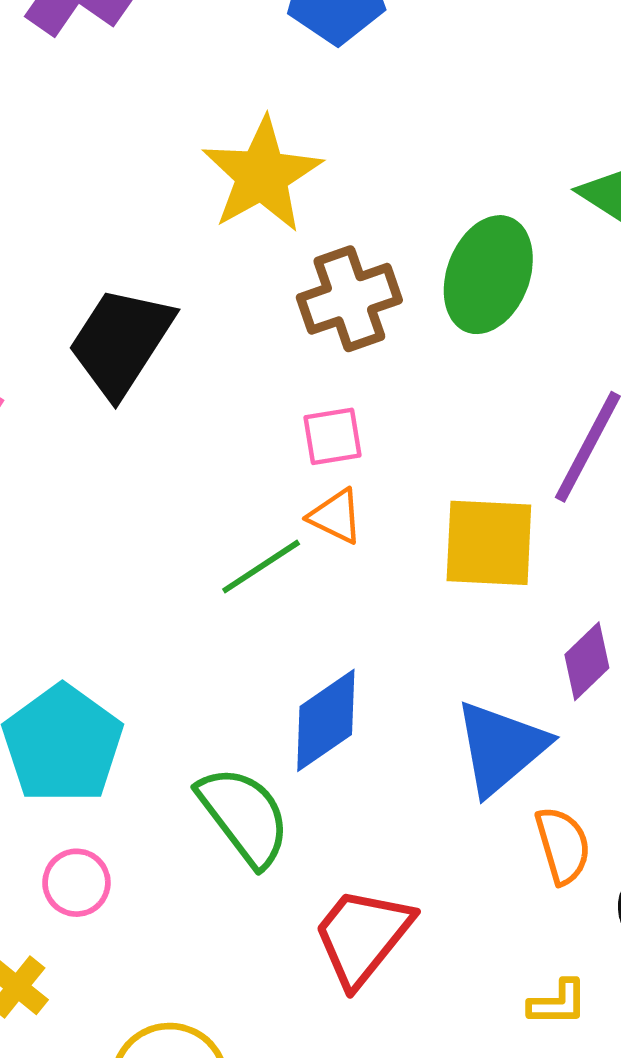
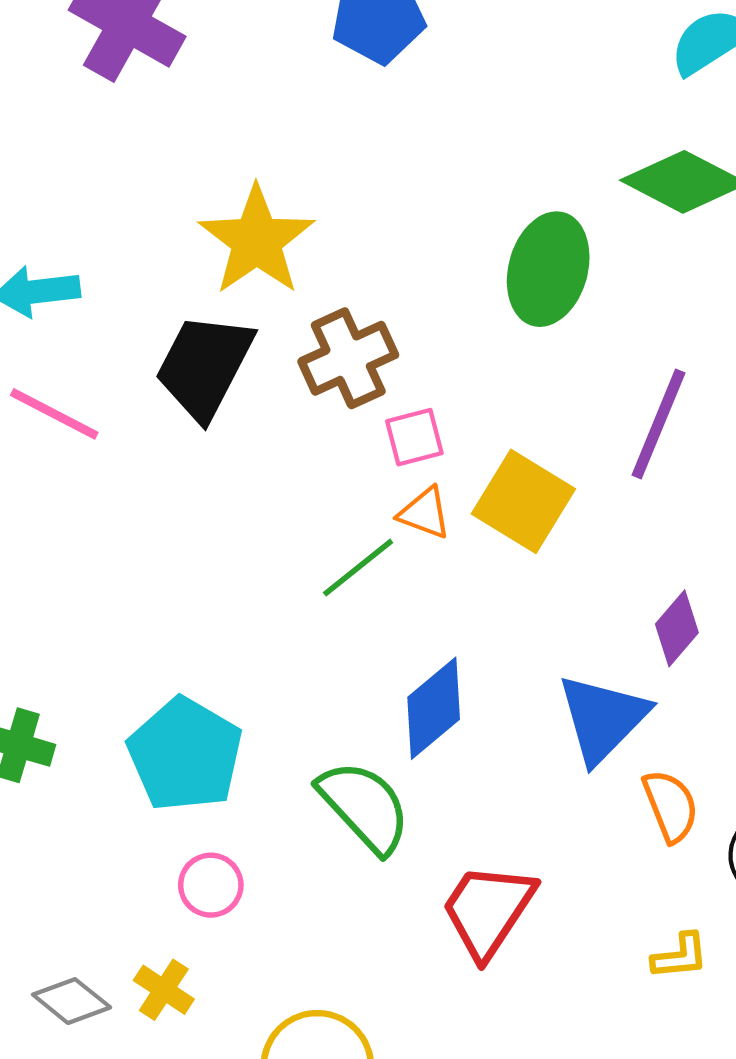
yellow star: (262, 175) -> (257, 240), moved
brown cross: (349, 299) -> (348, 358), moved
yellow square: (489, 543) -> (523, 501), moved, turned 34

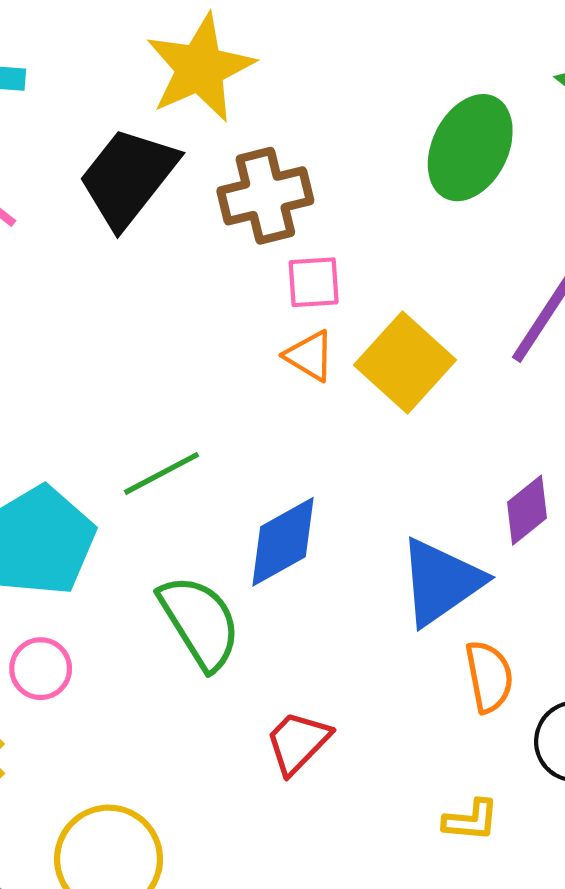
green line: (358, 568) -> (162, 473), moved
red trapezoid: (488, 910) -> (298, 742), size x0.7

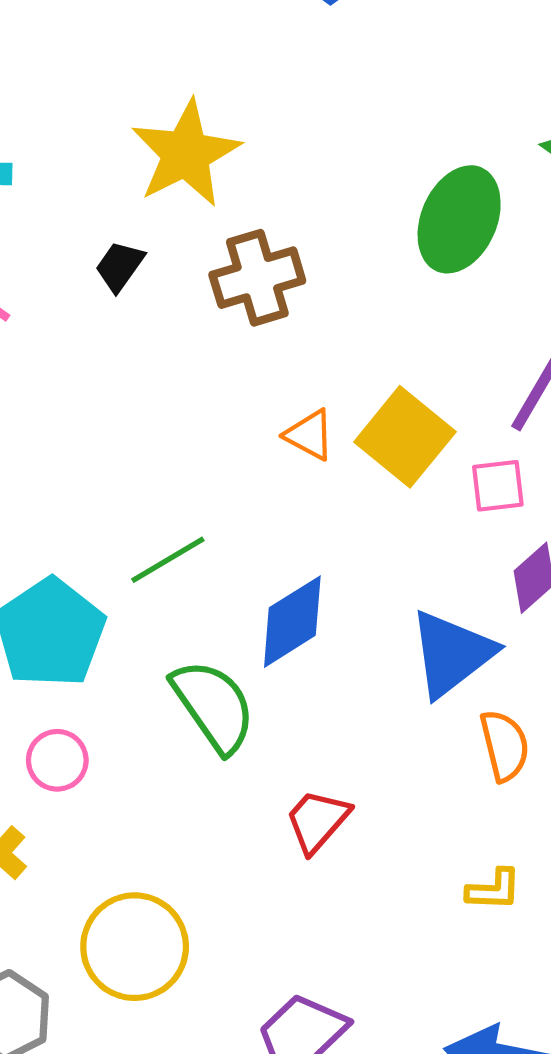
black trapezoid: (128, 177) -> (120, 266), size x0.5
pink square: (314, 282) -> (498, 486), moved

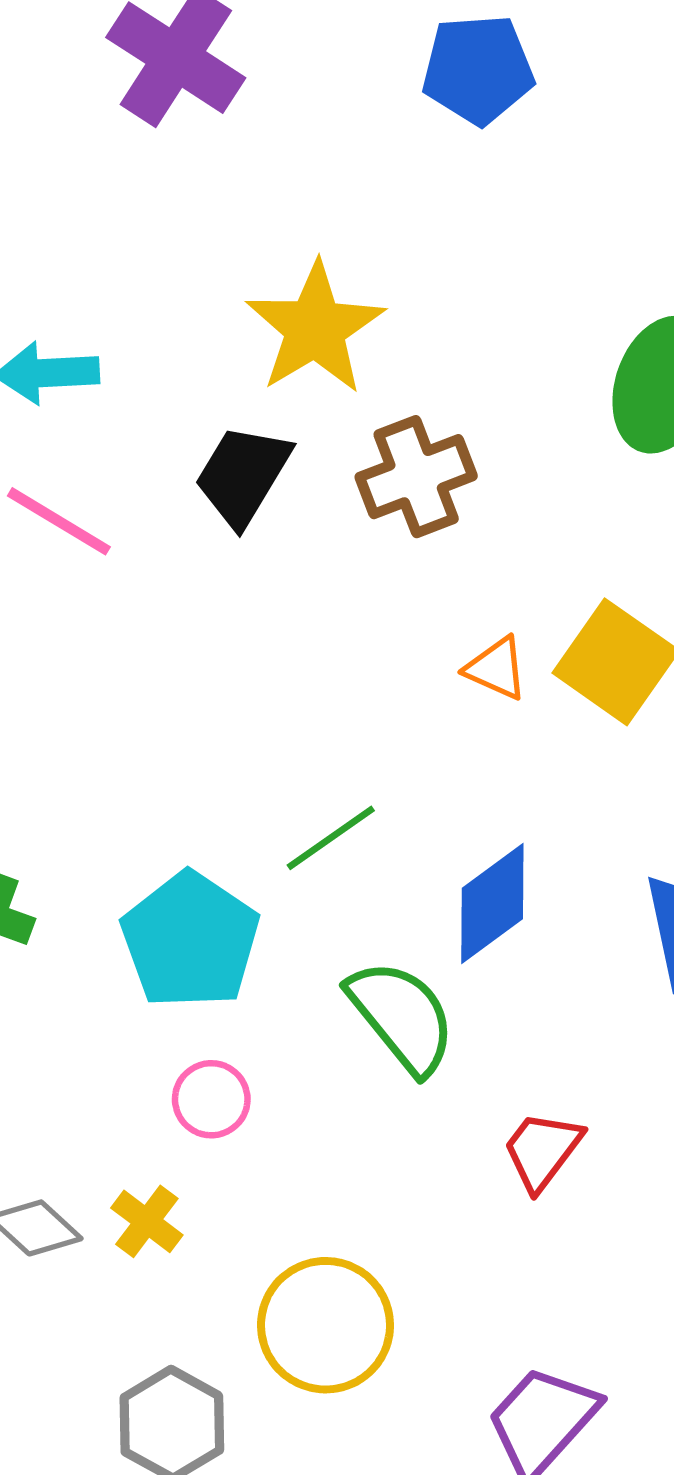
black trapezoid: (120, 266) -> (243, 475), size x1.6

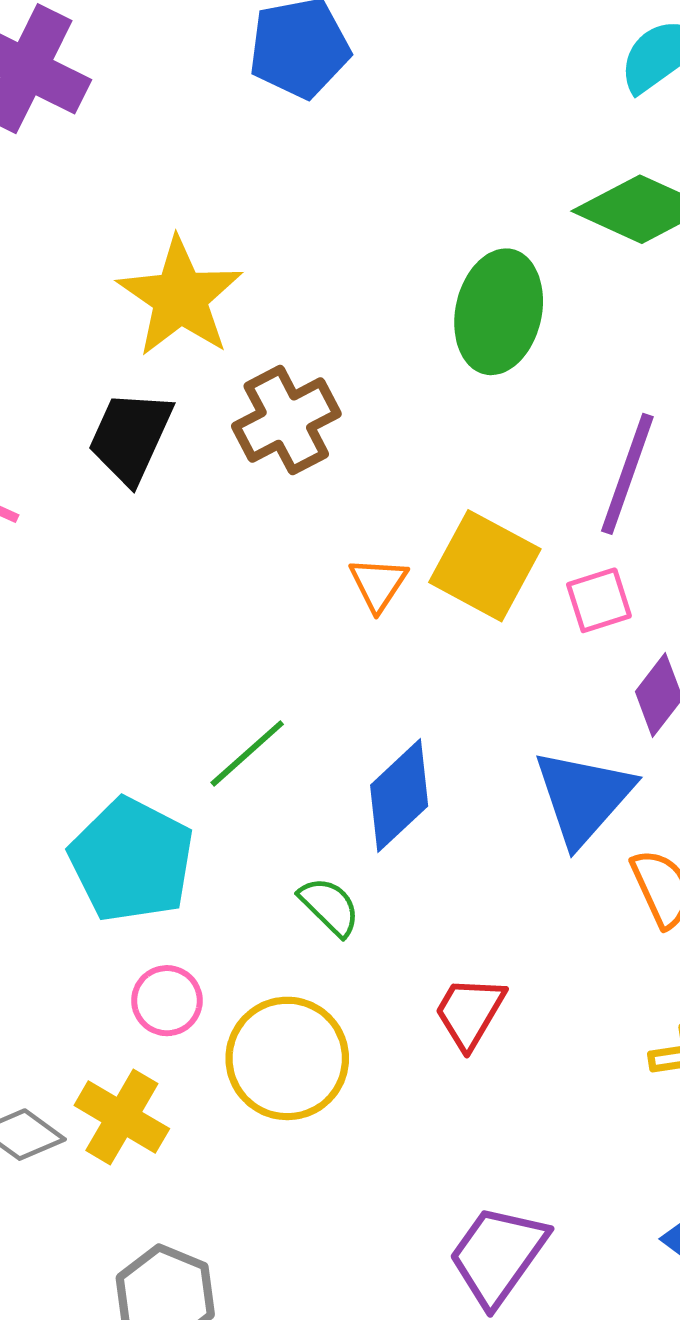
orange triangle: (496, 668) -> (378, 584), turned 46
green semicircle: (402, 1016) -> (329, 907), size x0.6
yellow cross: (147, 1221) -> (122, 1117), size x1.4
yellow circle: (326, 1325) -> (287, 1058), moved

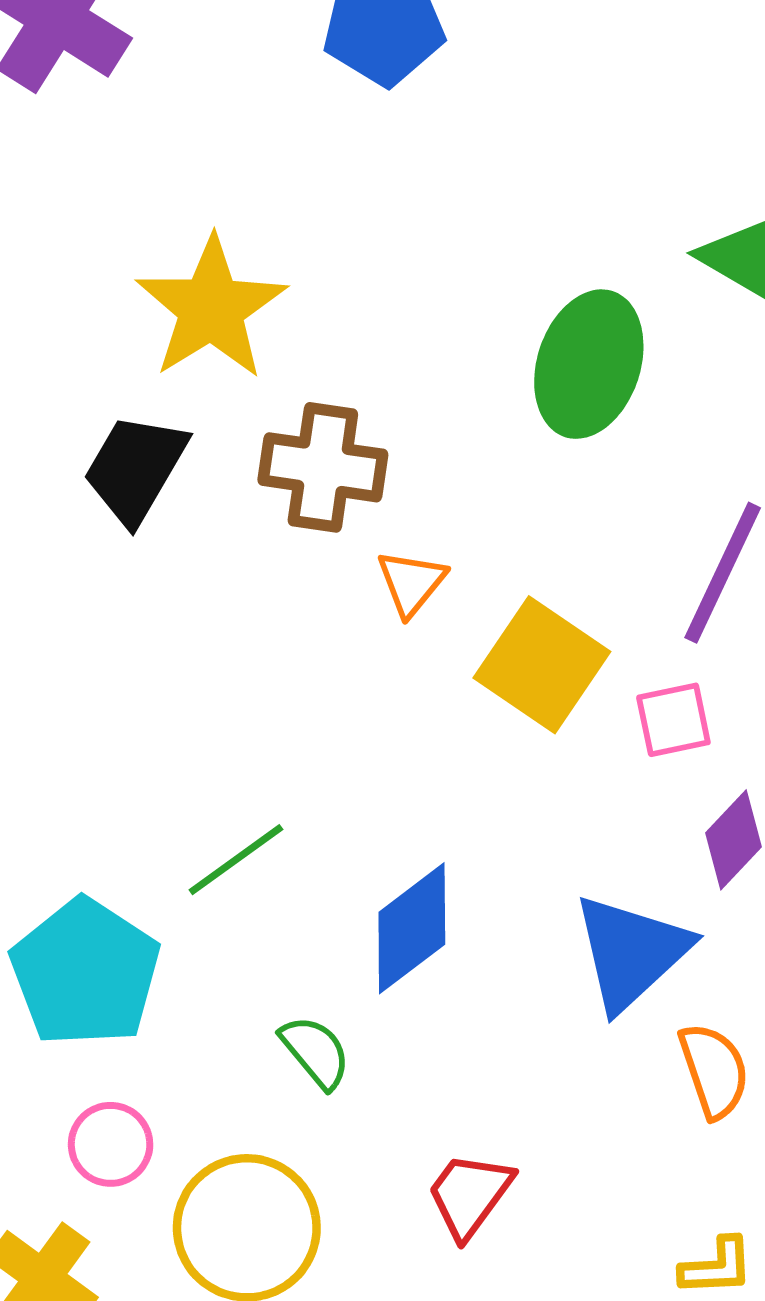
brown cross: (286, 420) -> (323, 467), turned 30
orange triangle: (378, 584) -> (411, 583), moved

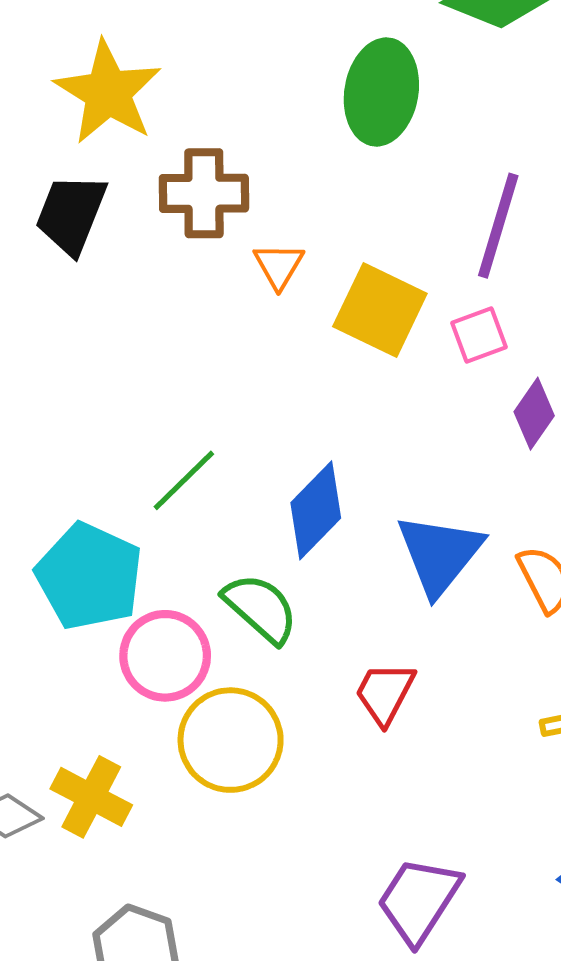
blue triangle: (631, 952) -> (440, 554), moved
green semicircle: (315, 1052) -> (261, 608), size x1.4
pink circle: (111, 1144) -> (165, 656), moved, size x1.5

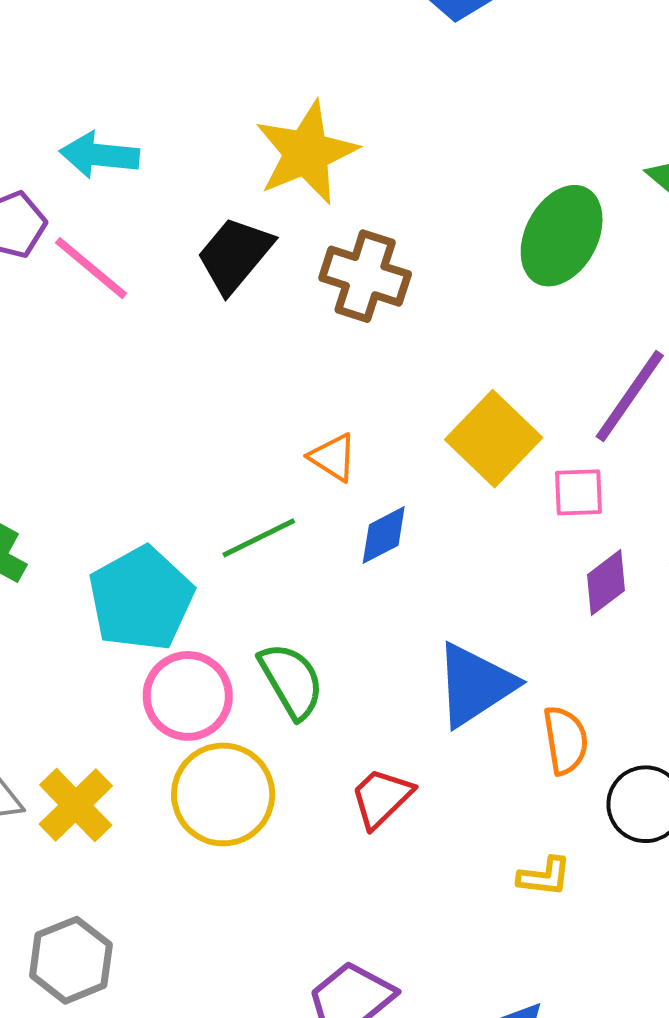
orange triangle: (279, 266) -> (333, 457), moved, turned -46
blue diamond: (316, 510) -> (384, 535), moved, size x0.7

